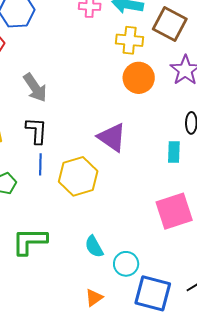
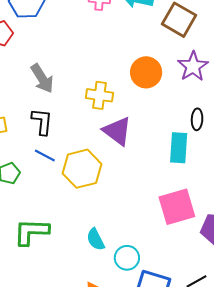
yellow cross: (130, 40) -> (100, 95), moved
cyan rectangle: (174, 152) -> (179, 148), size x1.4
blue line: (40, 164) -> (45, 155), turned -65

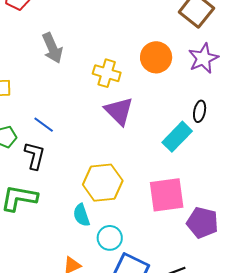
black L-shape: (42, 122) -> (35, 156), moved
cyan rectangle: (179, 148) -> (177, 137), turned 32
yellow hexagon: (82, 169) -> (103, 183), moved

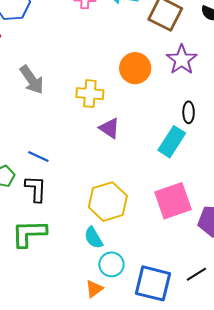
purple triangle: (119, 111) -> (110, 128), size x0.7
cyan circle: (110, 238) -> (111, 264), moved

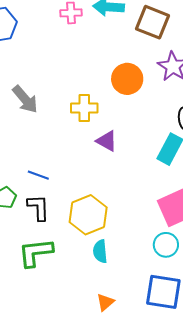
yellow hexagon: (108, 202) -> (88, 215), moved
cyan semicircle: (93, 238) -> (100, 251), turned 30
cyan circle: (111, 264) -> (166, 245), moved

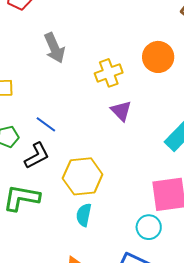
yellow cross: (84, 108) -> (109, 73), turned -36
black L-shape: (38, 208) -> (37, 156), turned 48

